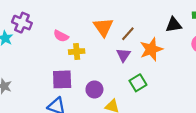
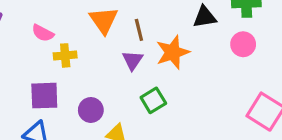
brown line: (128, 34) -> (139, 30), turned -56

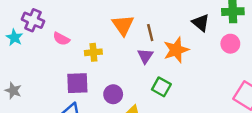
black triangle: (205, 17) -> (201, 23), turned 48
pink semicircle: (43, 33) -> (61, 39), moved
green square: (153, 100) -> (161, 87), turned -30

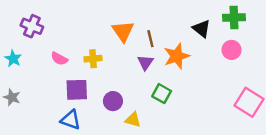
cyan star: (14, 38) -> (13, 59), moved
pink semicircle: (61, 39) -> (59, 59), moved

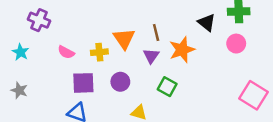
orange triangle: (123, 31) -> (124, 39), moved
purple circle: (113, 101) -> (120, 82), moved

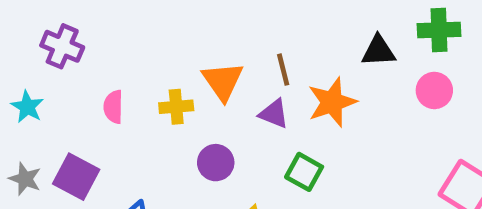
black triangle: (207, 23) -> (379, 51), turned -42
pink semicircle: (66, 52) -> (113, 107), turned 63
purple triangle: (151, 56) -> (274, 114), turned -42
purple square: (83, 83) -> (76, 177), moved, turned 30

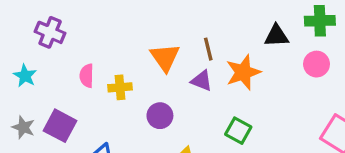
yellow cross: (176, 107) -> (120, 87), moved
green square: (304, 172) -> (238, 131), moved

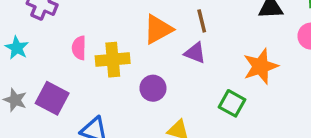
orange triangle: (165, 57) -> (158, 29), turned 36
orange star: (243, 72) -> (261, 66), moved
yellow cross: (120, 87) -> (113, 60), size x1.4

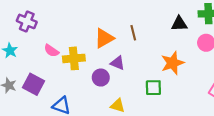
pink semicircle: (79, 48) -> (51, 51), turned -56
purple triangle: (195, 53) -> (118, 63), moved
green square: (232, 103) -> (153, 88), turned -30

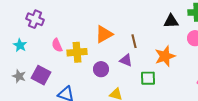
brown line: (133, 33) -> (134, 41), moved
pink semicircle: (51, 51) -> (57, 45), turned 32
purple triangle: (118, 63) -> (126, 60), moved

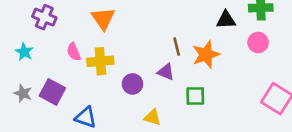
orange triangle: (104, 34) -> (103, 18), moved, turned -36
orange star: (165, 56) -> (206, 55), moved

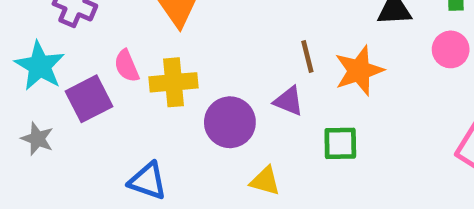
cyan star: (24, 52) -> (40, 66), size x1.5
purple circle: (132, 84) -> (230, 122), size x1.4
purple square: (52, 92) -> (89, 99), moved, turned 35

